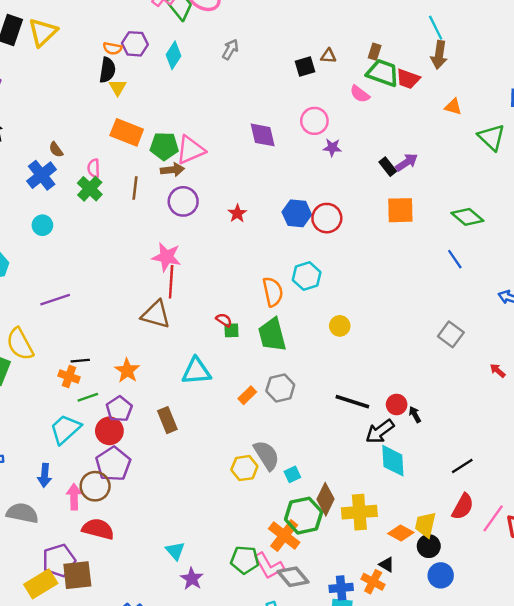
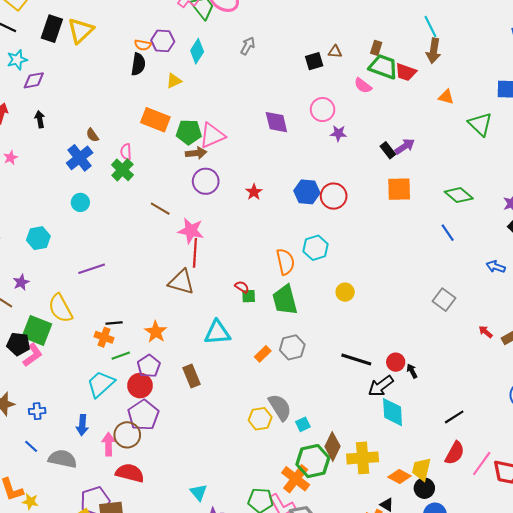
yellow triangle: (118, 87) -> (174, 81), moved, turned 35
brown line: (135, 188) -> (160, 209), moved, turned -66

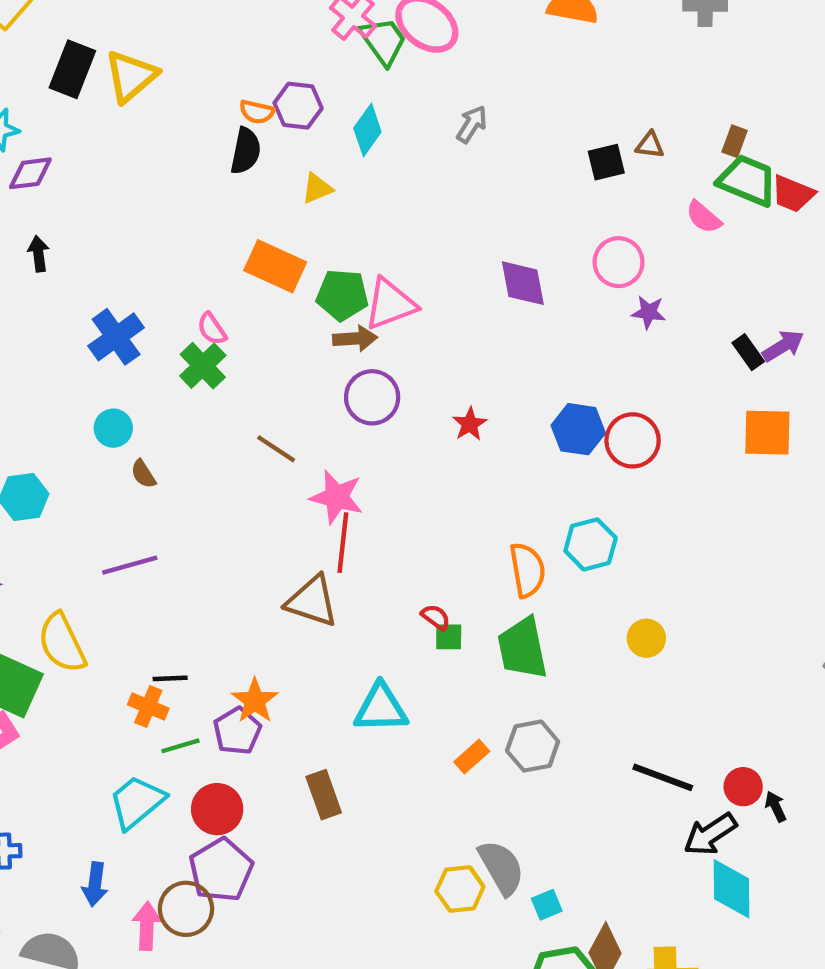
brown semicircle: (92, 135) -> (143, 474), moved
pink semicircle: (126, 152) -> (212, 329), turned -35
purple pentagon: (149, 366) -> (237, 731), moved

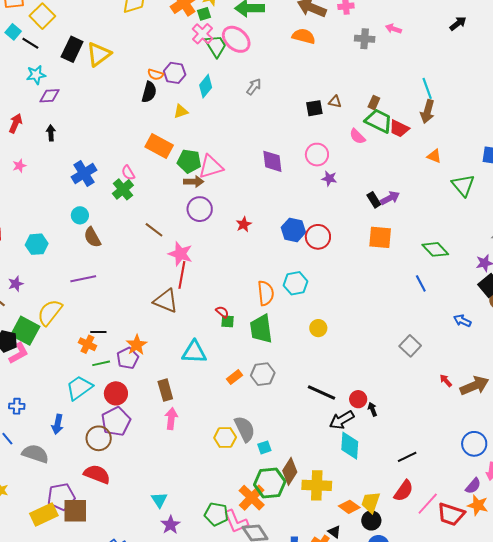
brown semicircle: (143, 474) -> (92, 237), size x1.5
yellow semicircle: (62, 643) -> (50, 312), turned 60
pink arrow: (147, 926) -> (171, 419), moved

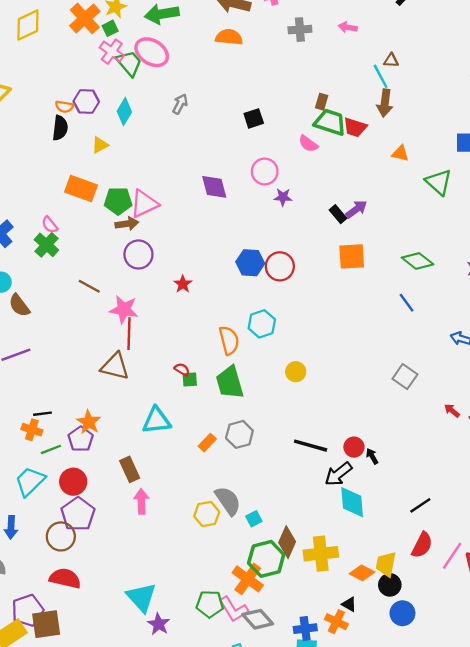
pink arrow: (393, 29) -> (348, 27), moved
brown triangle: (335, 102) -> (391, 60), moved
red star: (244, 224) -> (183, 284), moved
cyan triangle: (159, 500) -> (141, 597), size x1.6

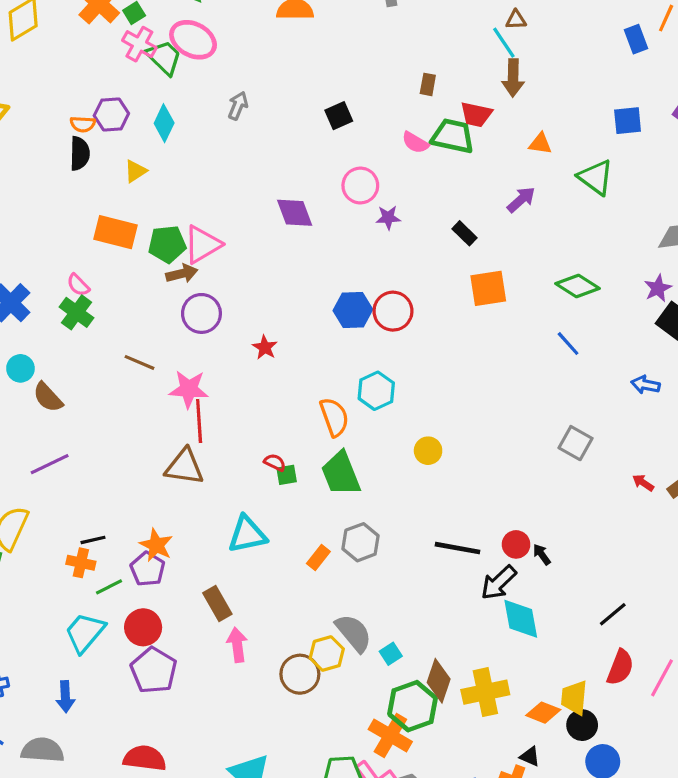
green trapezoid: (330, 122) -> (453, 136), moved
purple arrow: (356, 209) -> (521, 200), moved
brown circle: (61, 536) -> (300, 674), moved

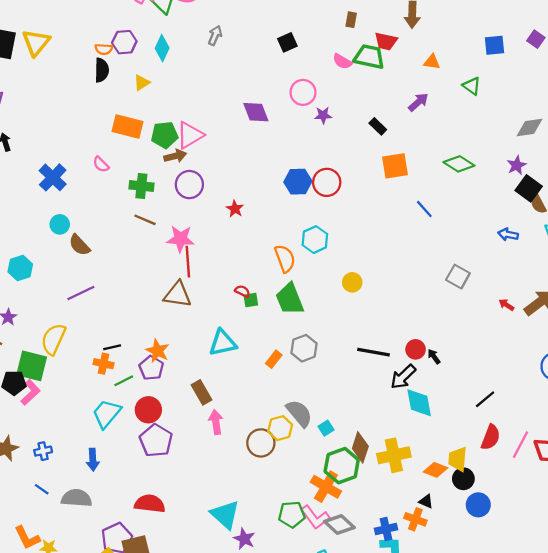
green triangle: (596, 177) -> (472, 86), size x0.7
green cross: (76, 312) -> (141, 186), moved, turned -30
blue line: (568, 344) -> (424, 209), moved

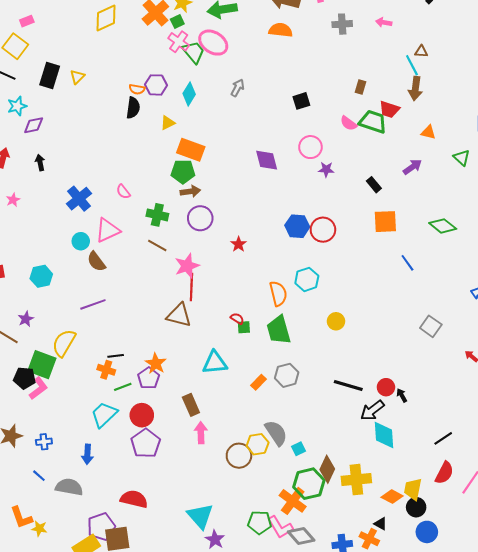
yellow triangle: (36, 43) -> (77, 77), size x0.6
orange rectangle: (128, 126) -> (191, 150), moved
pink triangle: (190, 135) -> (107, 230), moved
pink star: (180, 239) -> (187, 266), turned -30

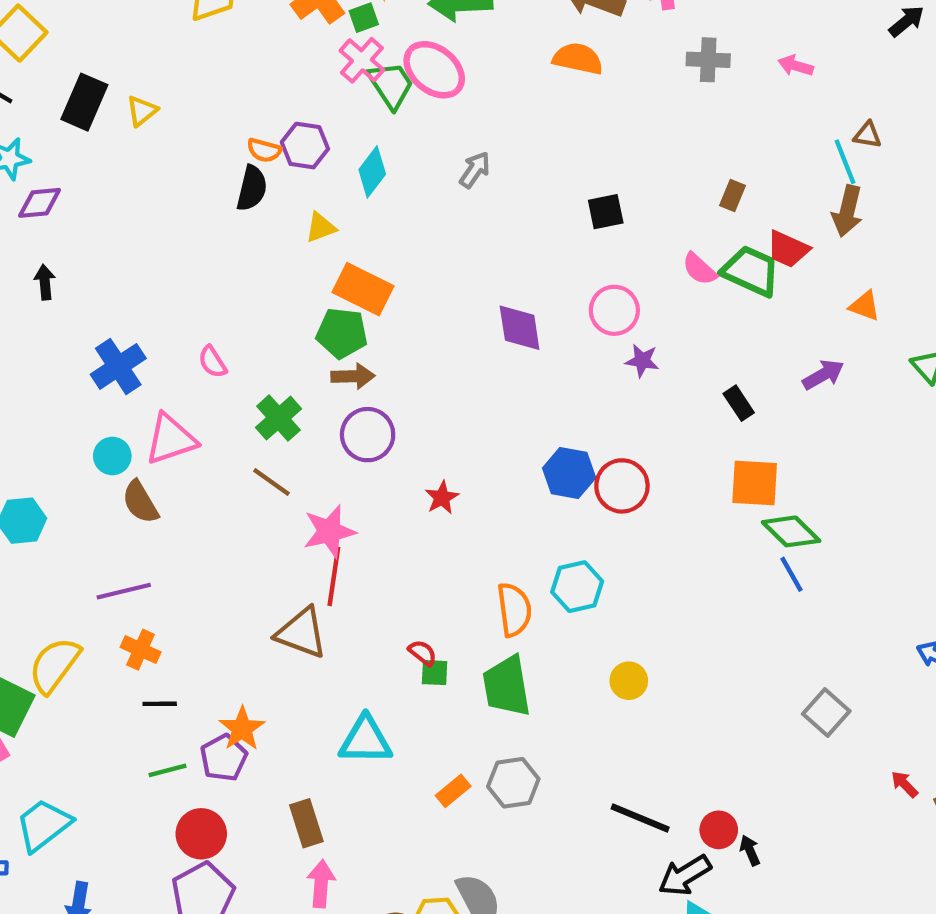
green cross: (157, 215) -> (279, 418), turned 30
green diamond: (443, 226) -> (791, 531), moved
orange cross: (106, 370) -> (141, 650), moved
cyan trapezoid: (104, 415) -> (43, 825), moved

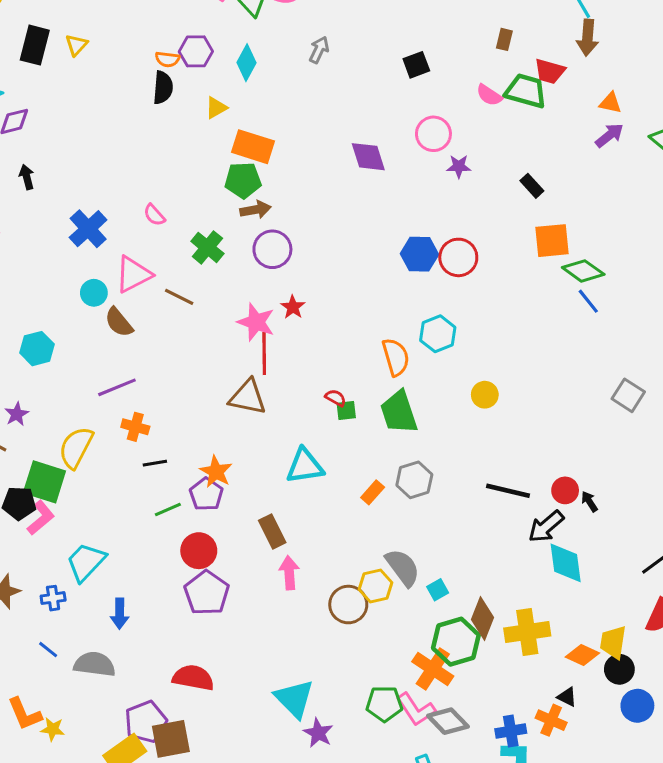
purple arrow: (823, 375) -> (609, 135), moved
brown line: (272, 482) -> (179, 297), moved
red star: (442, 498) -> (293, 307), moved
pink star: (329, 531) -> (256, 322), turned -30

